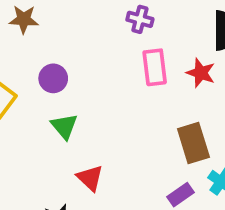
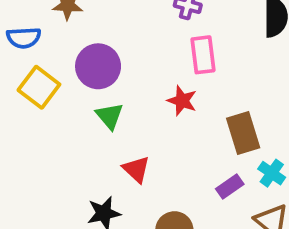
red star: (201, 73) -> (182, 101), moved
purple circle: (53, 78) -> (98, 66), size x1.5

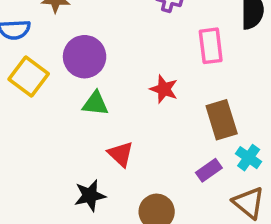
pink rectangle: (203, 55) -> (211, 46), moved
green triangle: (110, 116) -> (95, 104), turned -44

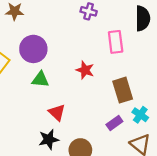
black star: (90, 195) -> (49, 139), moved

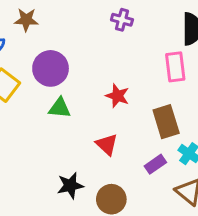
pink rectangle: (116, 42) -> (175, 67), moved
red triangle: (57, 112) -> (107, 144), moved

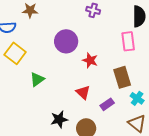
purple circle: (51, 68) -> (66, 41), moved
green triangle: (60, 108) -> (37, 79), moved, turned -42
purple rectangle: (155, 164) -> (107, 104), moved

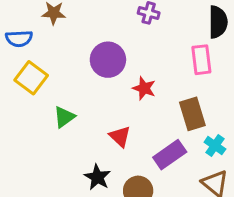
red triangle: (83, 92) -> (120, 137), moved
purple rectangle: (107, 104) -> (170, 155), size x1.5
black star: (59, 119) -> (97, 177), turned -30

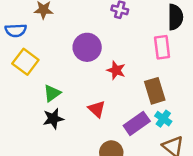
cyan cross: (215, 146) -> (163, 119), moved
black star: (97, 177) -> (53, 119), moved, turned 30

